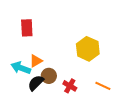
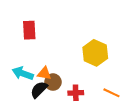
orange triangle: (36, 61) -> (44, 73), moved, turned 40
red cross: (70, 86) -> (76, 93), turned -32

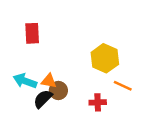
red cross: (76, 93) -> (98, 102), moved
orange line: (111, 93) -> (123, 86), moved

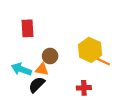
orange line: (123, 86) -> (102, 61), moved
brown circle: (58, 91) -> (50, 56), moved

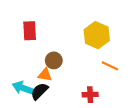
yellow hexagon: (90, 50) -> (97, 35), moved
cyan arrow: (21, 69) -> (23, 88), moved

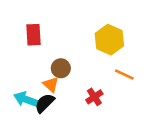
orange triangle: (45, 75) -> (51, 84), turned 32
red cross: (90, 95) -> (94, 97), moved, turned -32

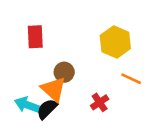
orange triangle: (51, 84) -> (54, 89), size x1.5

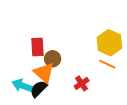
red rectangle: (35, 37) -> (38, 47), moved
yellow hexagon: (115, 42) -> (109, 43), moved

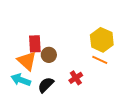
orange triangle: (44, 73) -> (27, 61), moved
black semicircle: (39, 89) -> (46, 85), moved

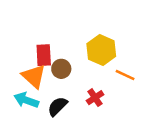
yellow hexagon: (102, 40) -> (101, 50), moved

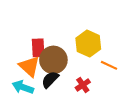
brown circle: (61, 69) -> (53, 60), size x1.6
black semicircle: (58, 106) -> (50, 79), moved

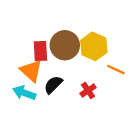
brown circle: (53, 60) -> (65, 45), moved

